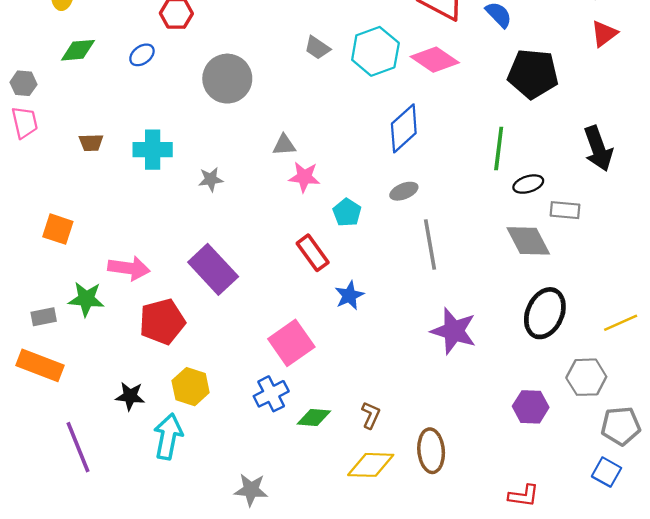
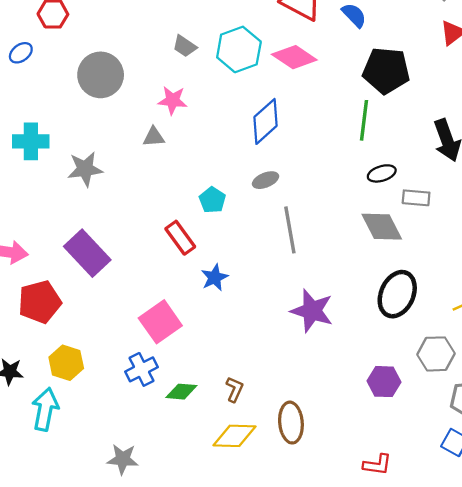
green line: (499, 149) -> (364, 120), moved
pink star: (304, 177) -> (173, 100), moved
gray star: (211, 179) -> (85, 169), size x1.5

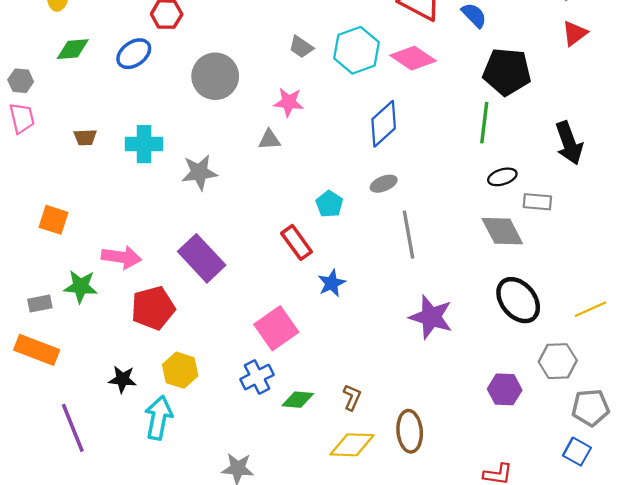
blue ellipse: (21, 53) -> (134, 54), size x1.4
black ellipse: (397, 294) -> (518, 300), turned -63

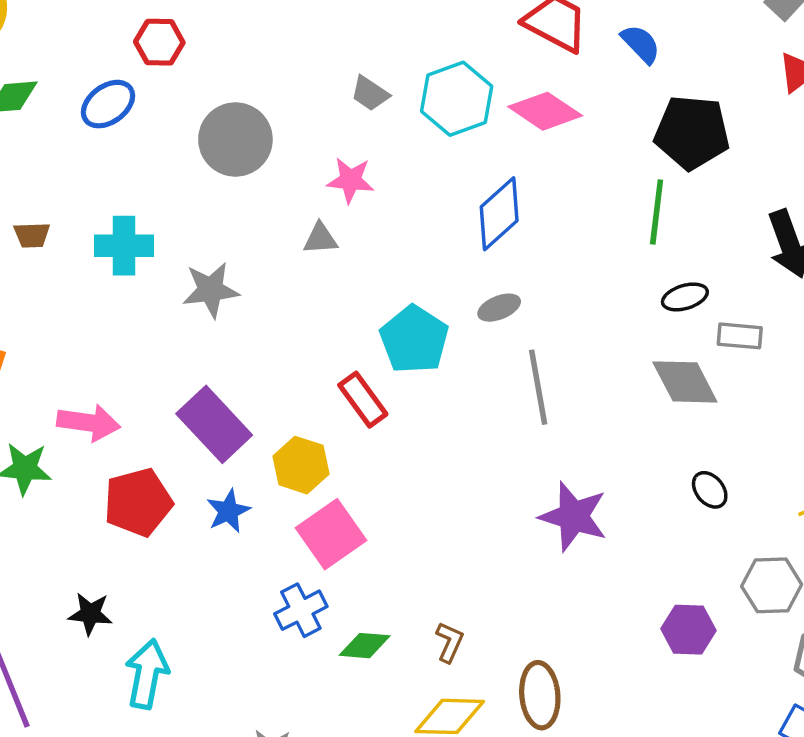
cyan pentagon: (329, 204) -> (414, 339), size x1.6
blue star: (332, 283) -> (228, 511), moved
black ellipse: (518, 300) -> (710, 490), size x0.5
yellow hexagon: (180, 370) -> (301, 465), moved

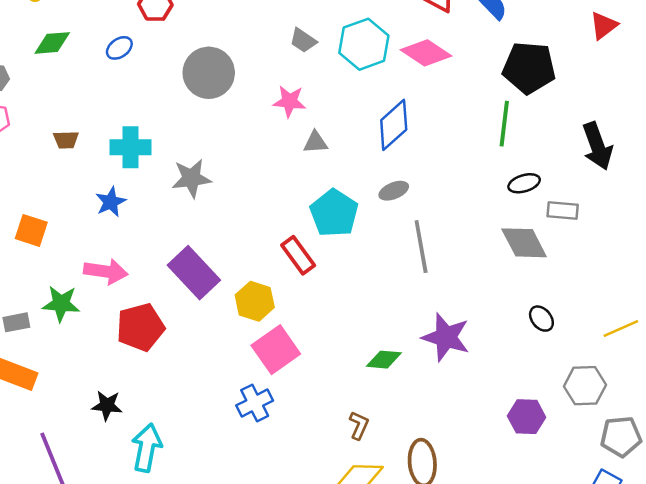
blue ellipse: (108, 104) -> (119, 48), size x0.7
gray triangle: (320, 239) -> (316, 142), moved
blue star: (228, 511) -> (111, 202), moved
green diamond: (365, 646) -> (384, 360), moved

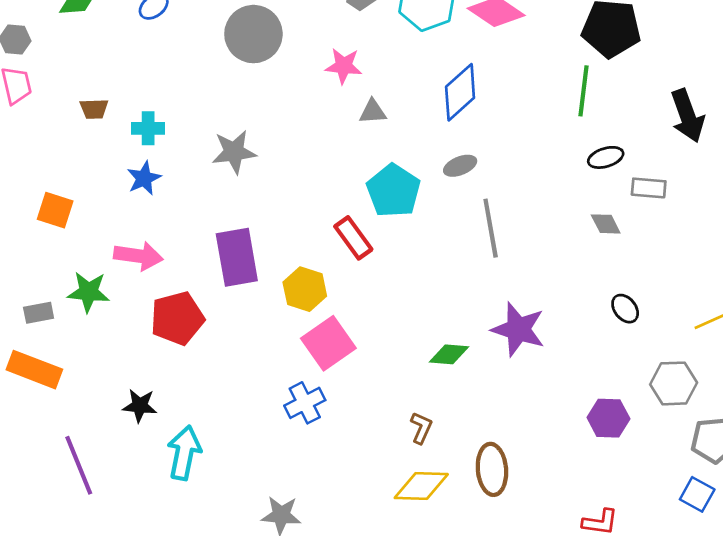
cyan cross: (131, 147) -> (148, 128), moved, size x0.7
gray diamond: (524, 243) -> (606, 224), size x0.6
purple rectangle: (194, 273) -> (237, 257), turned 33

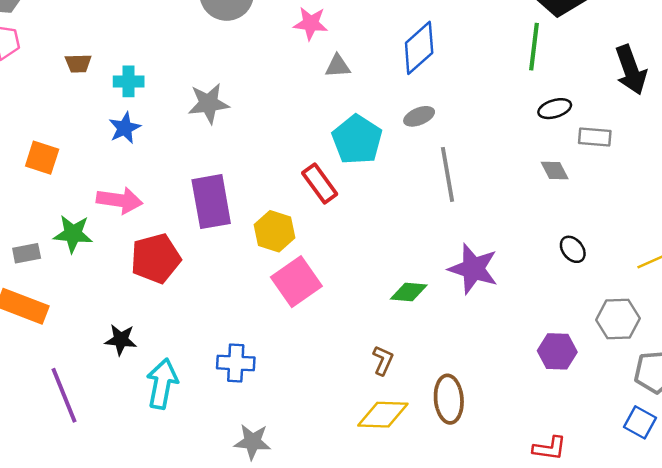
blue cross: (305, 403) -> (236, 363), moved, turned 30

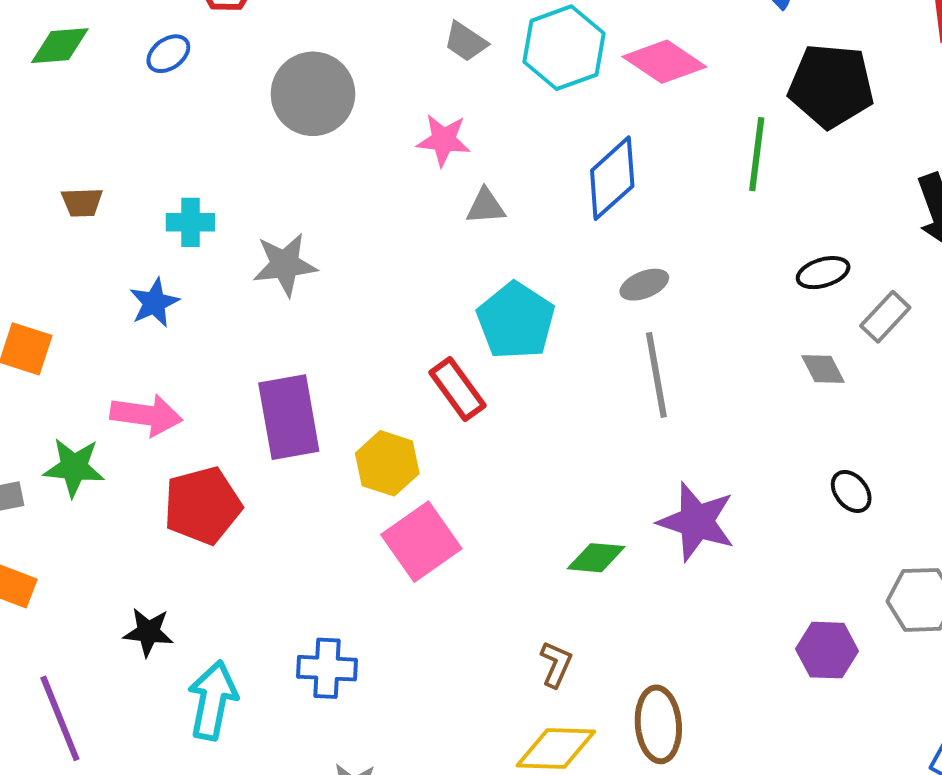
green line: (534, 47) -> (757, 154), moved
cyan cross: (129, 81) -> (190, 222), moved
gray ellipse: (419, 116) -> (644, 285), moved
gray rectangle: (595, 137) -> (885, 317), turned -52

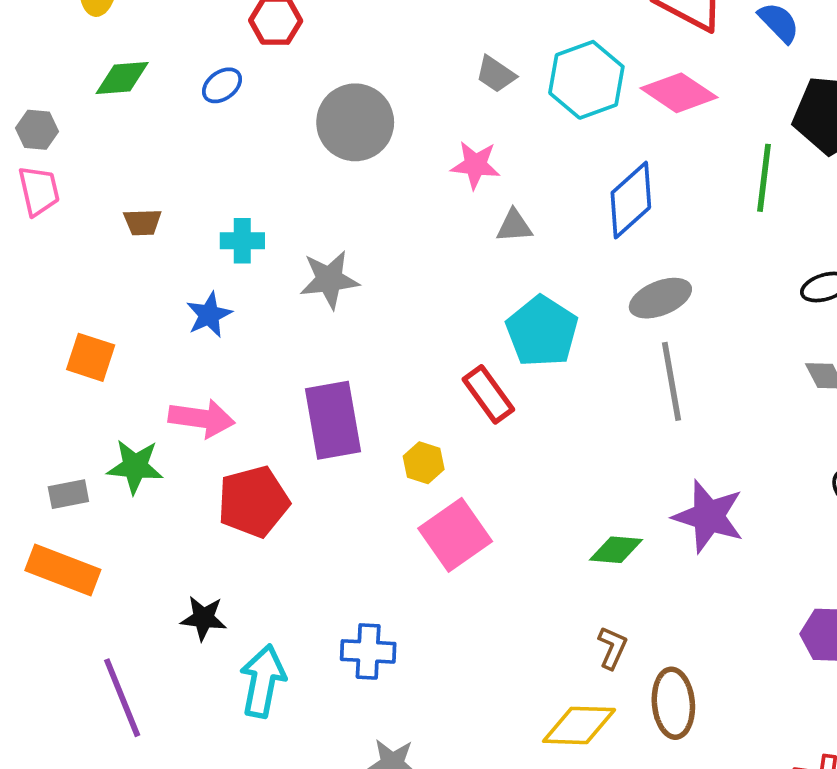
gray ellipse: (644, 285) -> (660, 298), size x1.4
yellow hexagon: (387, 463) -> (424, 463), size x0.7
brown L-shape: (556, 664) -> (612, 648), moved

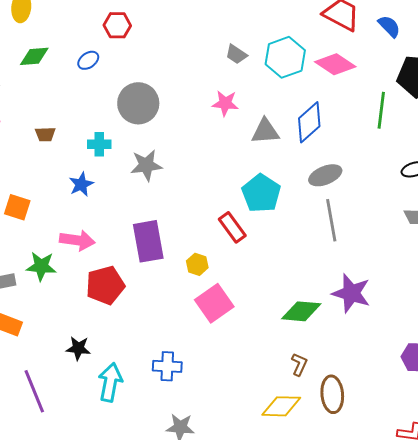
gray circle: (355, 122) -> (138, 103), moved
gray triangle: (514, 226) -> (265, 131), moved, size x1.4
green diamond: (616, 550) -> (301, 311), size x1.4

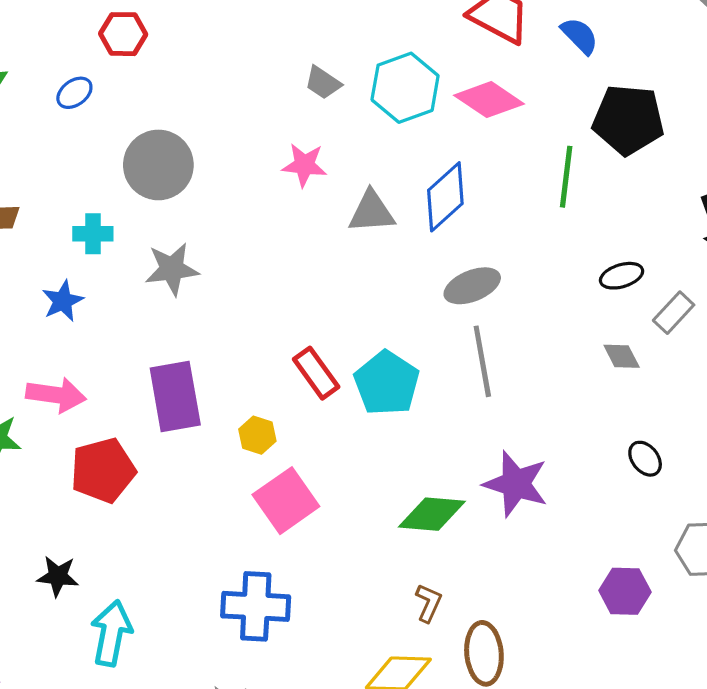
cyan pentagon: (261, 193) -> (387, 383), moved
blue cross: (167, 366) -> (256, 606), moved, size x1.4

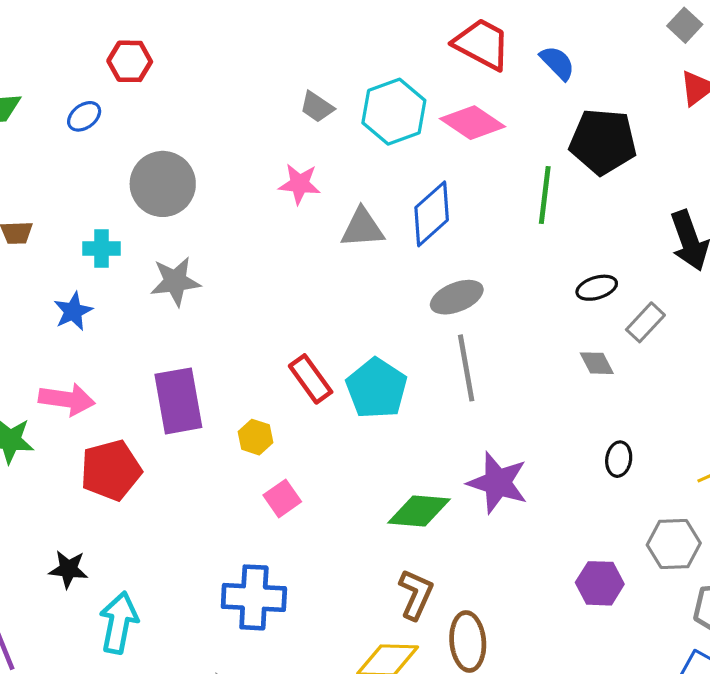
black ellipse: (645, 459) -> (619, 459), turned 48
pink square: (286, 501) -> (282, 498), size x0.6
brown L-shape: (429, 603) -> (416, 594), size x1.4

